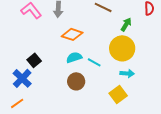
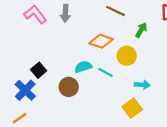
orange diamond: (72, 34) -> (101, 41), moved
yellow circle: (122, 48) -> (127, 56), moved, size x0.7
brown circle: (76, 81) -> (69, 87), moved

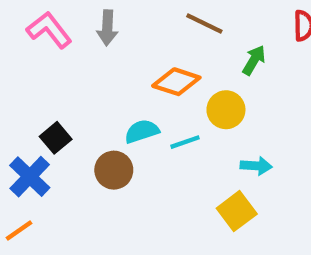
cyan line: (105, 72) -> (185, 142), turned -48

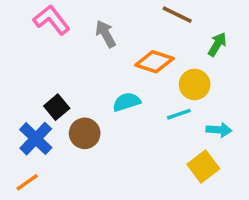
gray arrow: (107, 28) -> (106, 34), moved, turned 148
cyan line: (185, 142) -> (179, 114), moved
brown circle: (114, 170) -> (85, 133), moved

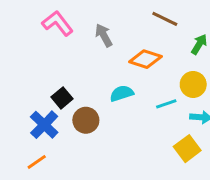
yellow circle: (195, 84) -> (193, 84), moved

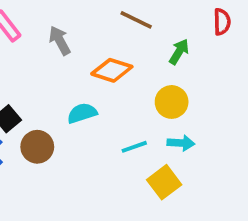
cyan line: (166, 104) -> (134, 147), moved

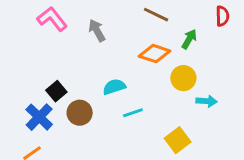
orange diamond: (112, 70) -> (155, 54), moved
cyan arrow: (181, 143) -> (207, 101), moved
cyan line: (134, 147) -> (133, 113), moved

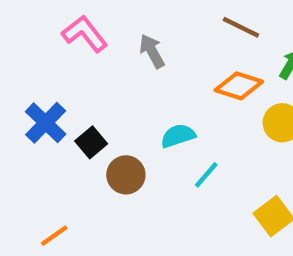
cyan line: (133, 113) -> (206, 175), turned -30
blue cross: (39, 117) -> (46, 123), moved

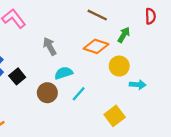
gray arrow: (152, 51) -> (50, 46), moved
brown circle: (126, 175) -> (47, 93), moved

